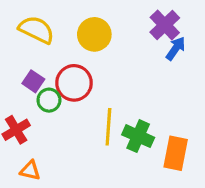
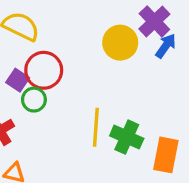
yellow circle: (94, 34) -> (120, 43), moved
red circle: (74, 83) -> (44, 70), moved

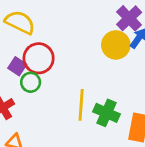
yellow circle: (120, 43) -> (116, 45), moved

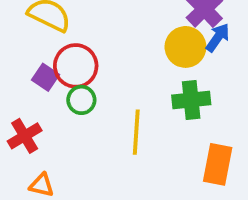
green circle: (31, 82) -> (81, 100), moved
green cross: (106, 113) -> (191, 100), moved, turned -30

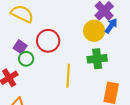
red circle: (76, 66) -> (48, 41), moved
green circle: (81, 100) -> (26, 59), moved

